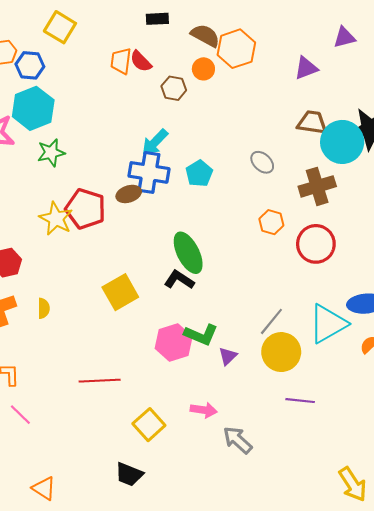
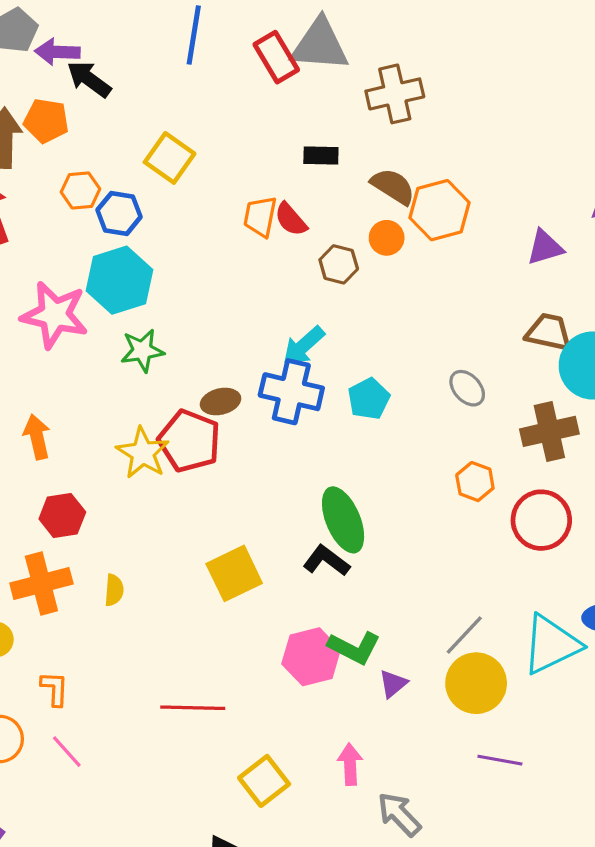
brown ellipse: (129, 194) -> (221, 401), moved
pink arrow: (204, 410) -> (350, 764), turned -105

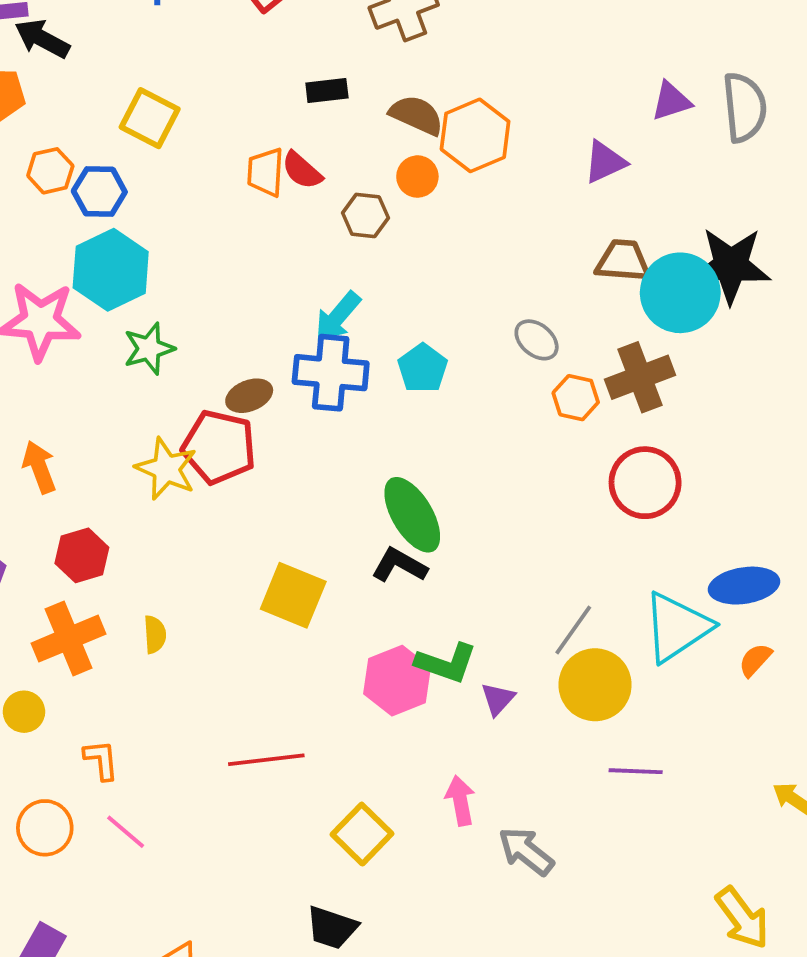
orange hexagon: (475, 482) -> (576, 398), moved
yellow square: (234, 573) -> (293, 595), turned -34

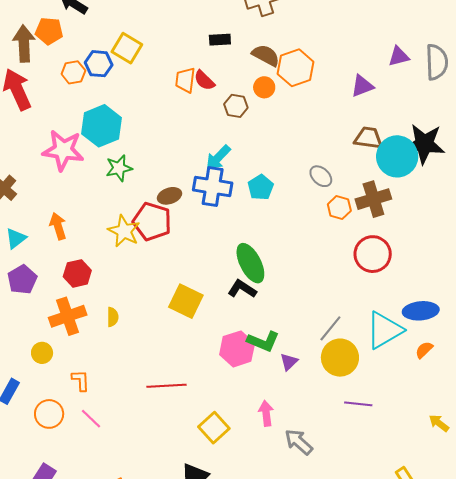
blue hexagon: (99, 192) -> (99, 64), moved

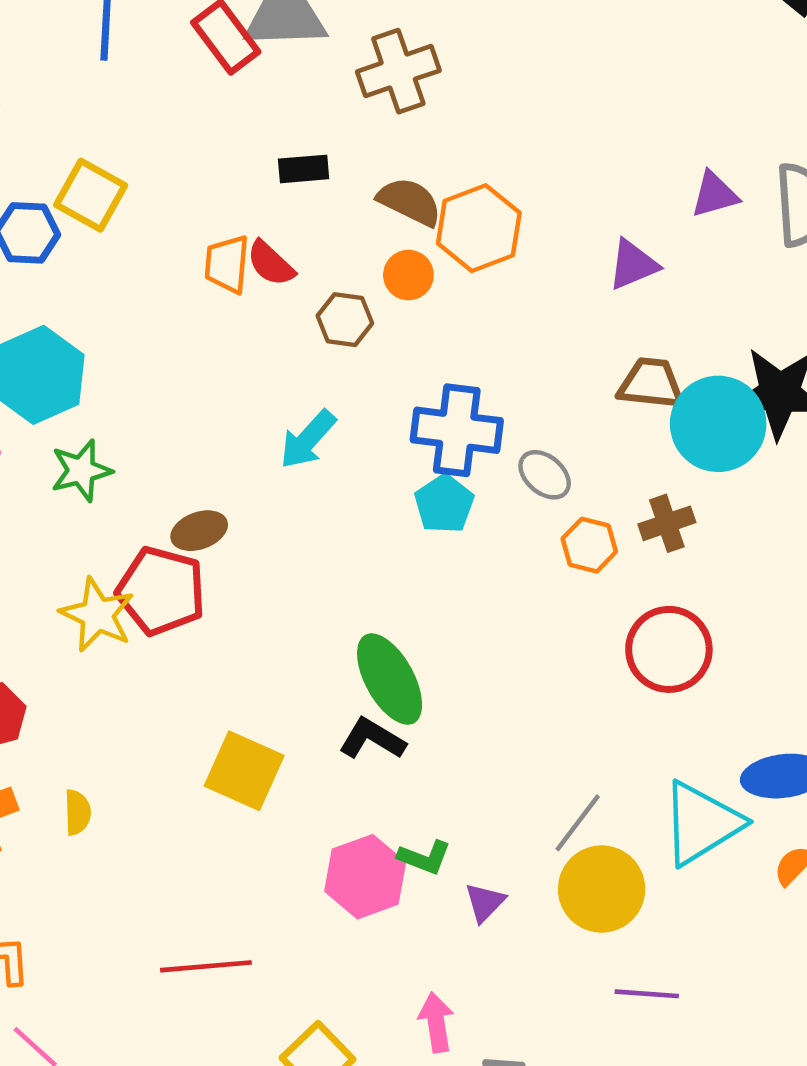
blue cross: (213, 187) -> (457, 430), moved
cyan pentagon: (261, 187) -> (444, 504), moved
brown cross: (373, 199) -> (667, 523), size x0.7
green L-shape: (263, 341) -> (424, 857), size x0.7

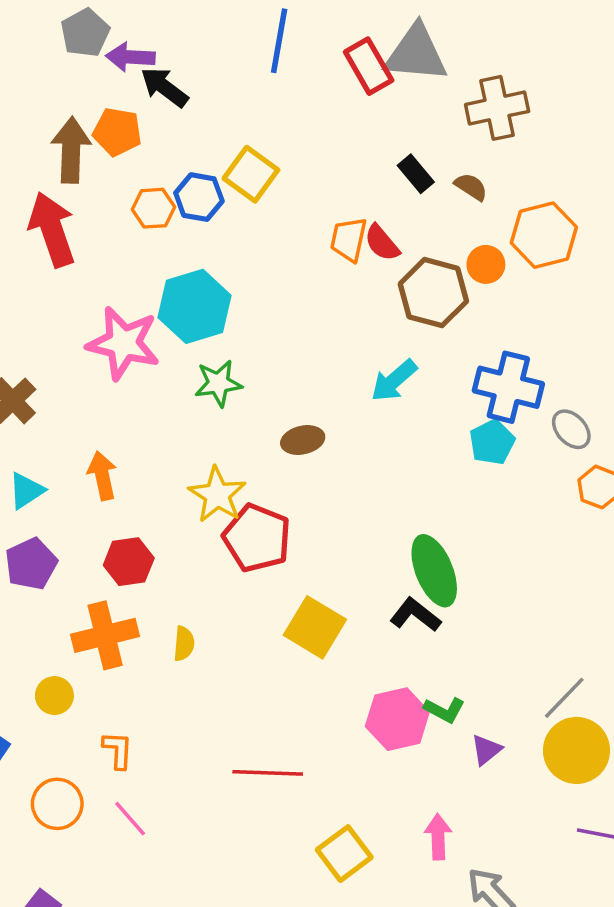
black rectangle: (304, 169) -> (416, 174), turned 48
brown semicircle: (410, 202) -> (471, 187), moved, size x0.7
brown hexagon: (345, 320) -> (433, 293), size x1.6
red pentagon: (161, 591) -> (257, 538), moved

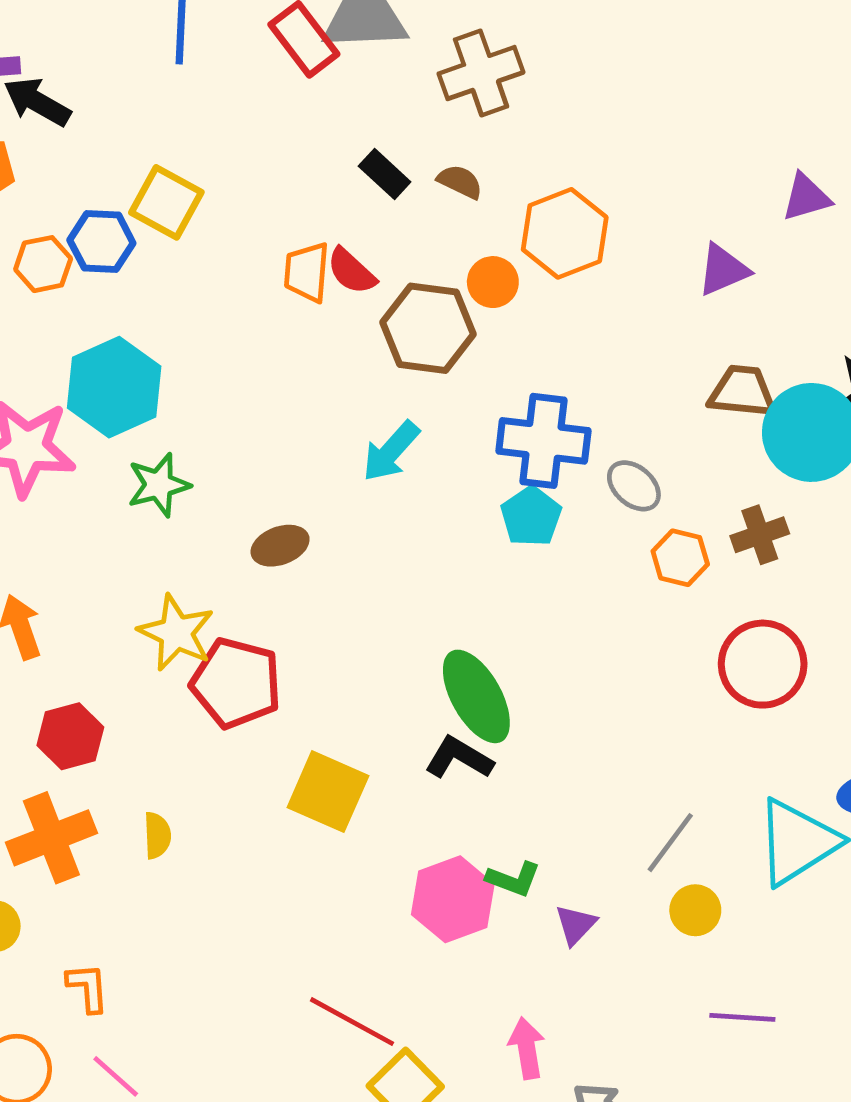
yellow circle: (577, 750) -> (695, 910), size x0.6
red line: (268, 773) -> (352, 1022), moved, turned 34

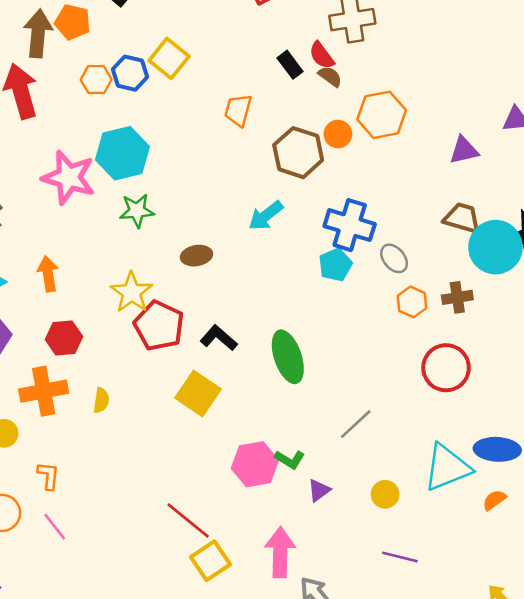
red semicircle: (351, 271) -> (322, 55), moved
black L-shape: (459, 758) -> (219, 338), moved
gray line: (670, 843) -> (356, 424), moved
pink arrow: (527, 1048) -> (280, 552), size x1.5

